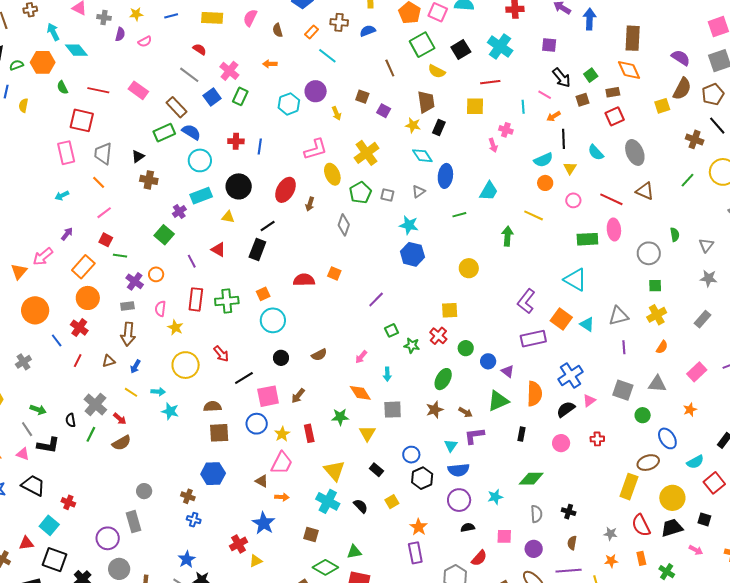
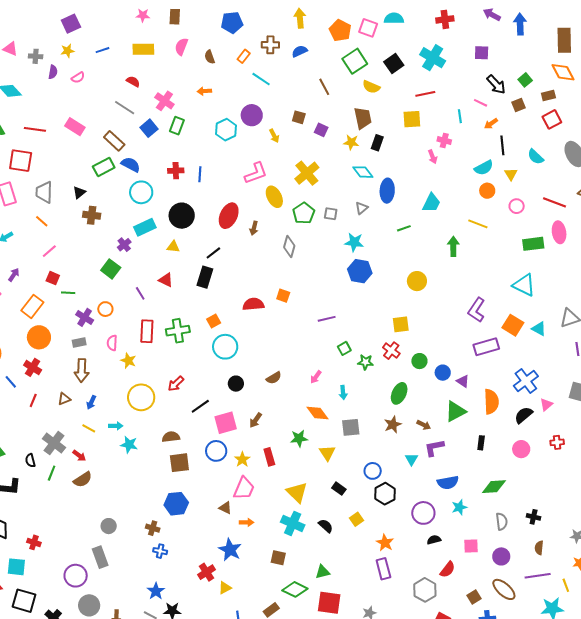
purple line: (376, 300) -> (327, 319), turned 36
red arrow: (221, 354) -> (176, 384), turned 90
blue semicircle: (459, 470) -> (448, 482), moved
cyan square: (49, 525) -> (16, 567), turned -30

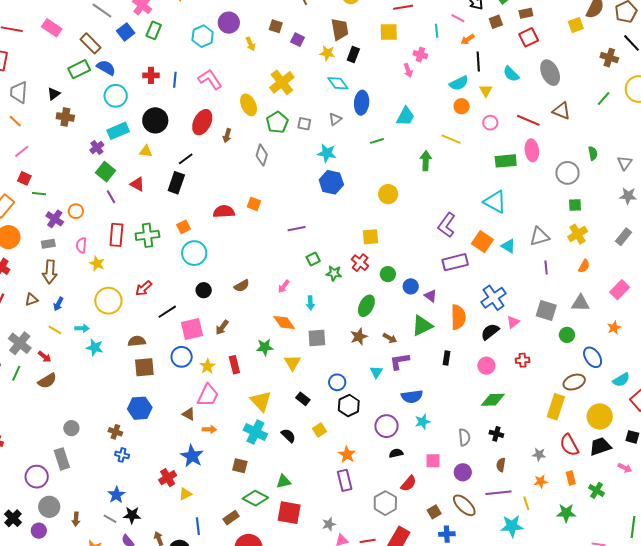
pink L-shape: (256, 173) -> (210, 79), moved, turned -105
green square: (111, 269) -> (105, 172), moved
green diamond: (494, 487) -> (493, 400), moved

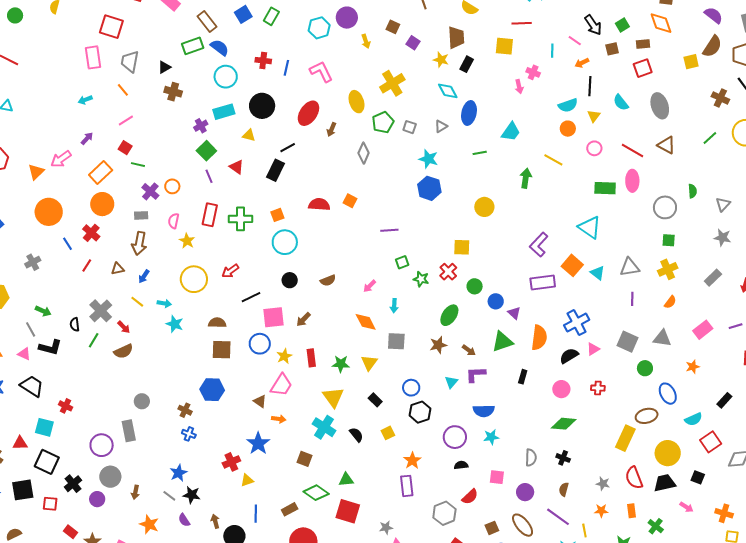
green star: (265, 347) -> (341, 364), moved
purple line: (498, 493) -> (558, 517), turned 35

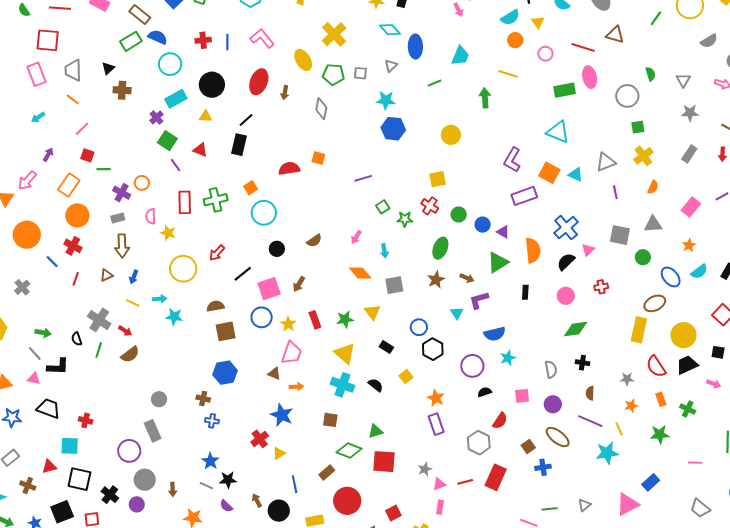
green pentagon: (383, 122) -> (333, 74), turned -30
cyan semicircle: (694, 419) -> (699, 272), moved

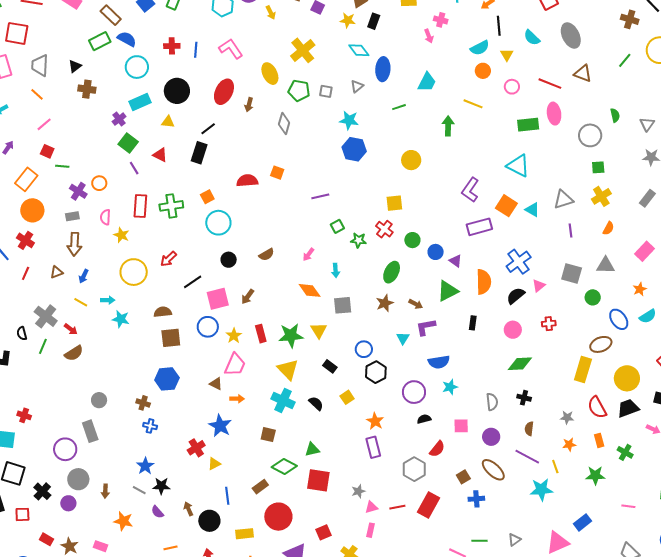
green star: (345, 319) -> (291, 335), size x1.4

